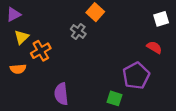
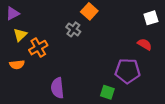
purple pentagon: (136, 76) -> (128, 71), turned 30

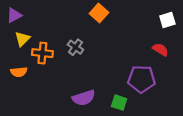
gray cross: (73, 29) -> (75, 47), moved
orange cross: (38, 48) -> (42, 53), turned 36
purple semicircle: (57, 88) -> (84, 98), moved, turned -102

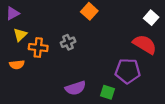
white square: (167, 20) -> (151, 18), turned -32
gray cross: (75, 47) -> (68, 42), turned 32
red semicircle: (160, 50) -> (145, 44), size x1.6

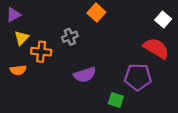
gray cross: (68, 42) -> (70, 37), moved
purple semicircle: (75, 88) -> (85, 75), moved

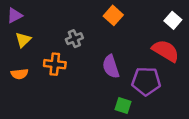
orange square: (96, 13) -> (113, 15), moved
orange cross: (41, 52) -> (55, 64), moved
purple semicircle: (85, 75) -> (111, 67), moved, turned 90

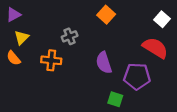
orange semicircle: (19, 74) -> (14, 58), moved, turned 56

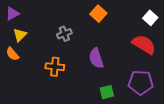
orange cross: (51, 60) -> (55, 67), moved
purple pentagon: (137, 76) -> (141, 83), moved
green square: (115, 99) -> (107, 92), turned -32

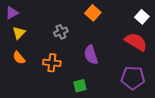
orange semicircle: (12, 54) -> (19, 58), moved
green square: (107, 92) -> (80, 86), moved

